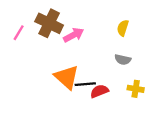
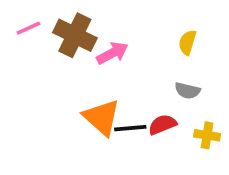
pink line: (19, 33) -> (28, 28), moved, turned 35
red semicircle: (99, 91) -> (162, 125), moved

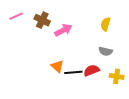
brown cross: (75, 35) -> (42, 20), size x0.7
orange triangle: (102, 117) -> (57, 66), size x0.6

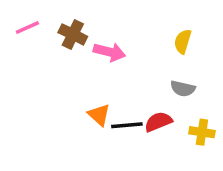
pink arrow: (63, 30) -> (109, 52), turned 42

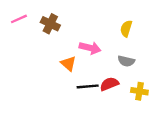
pink arrow: (109, 52) -> (90, 48), moved
orange triangle: (99, 115) -> (68, 64), moved

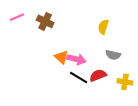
yellow semicircle: (126, 29) -> (103, 27), moved
pink arrow: (90, 48) -> (76, 59), moved
black line: (88, 86) -> (79, 78), turned 36

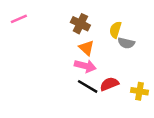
brown cross: (45, 21) -> (80, 24), moved
gray semicircle: (113, 55) -> (126, 43), moved
orange triangle: (61, 57) -> (86, 48), moved

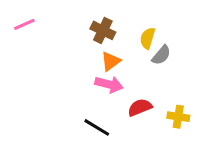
gray semicircle: (126, 43) -> (161, 55), turned -63
orange triangle: (86, 48) -> (111, 61), turned 42
black line: (88, 86) -> (97, 127), moved

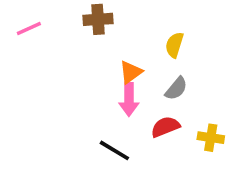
brown cross: (103, 30) -> (98, 19), moved, turned -30
gray semicircle: (161, 55) -> (176, 89), moved
pink arrow: (109, 84) -> (129, 99), turned 76

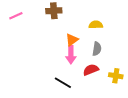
yellow semicircle: (174, 45) -> (96, 25), turned 72
gray semicircle: (176, 89) -> (97, 49), turned -32

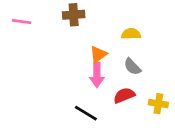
pink line: (16, 16) -> (22, 22), turned 32
gray semicircle: (97, 49) -> (132, 67), turned 128

